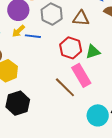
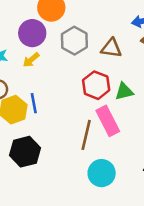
blue line: (33, 36) -> (34, 103), moved, turned 70
brown line: (65, 87) -> (86, 135), turned 55
cyan circle: (98, 115) -> (102, 173), moved

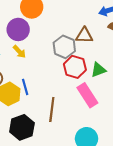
gray hexagon: (74, 41) -> (64, 47), moved
yellow arrow: (31, 60) -> (19, 52), turned -88
brown line: (86, 135) -> (52, 110), moved

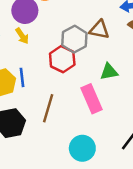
red hexagon: (75, 67) -> (62, 59), moved

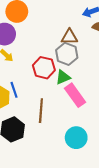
gray hexagon: (74, 39) -> (67, 54), moved
green triangle: (109, 72) -> (63, 77), moved

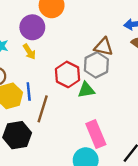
pink rectangle: (75, 95) -> (96, 134), moved
brown line: (41, 111) -> (43, 109), moved

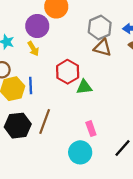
gray hexagon: (96, 65) -> (100, 28), moved
brown line: (43, 109) -> (45, 121), moved
pink rectangle: (96, 134) -> (91, 129), size x0.6

